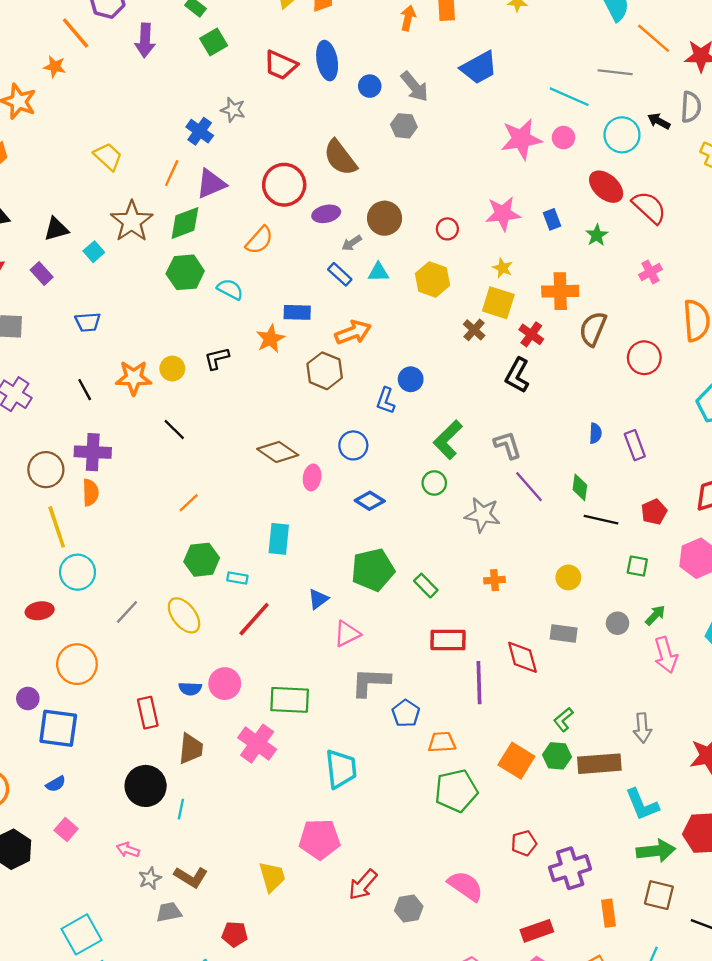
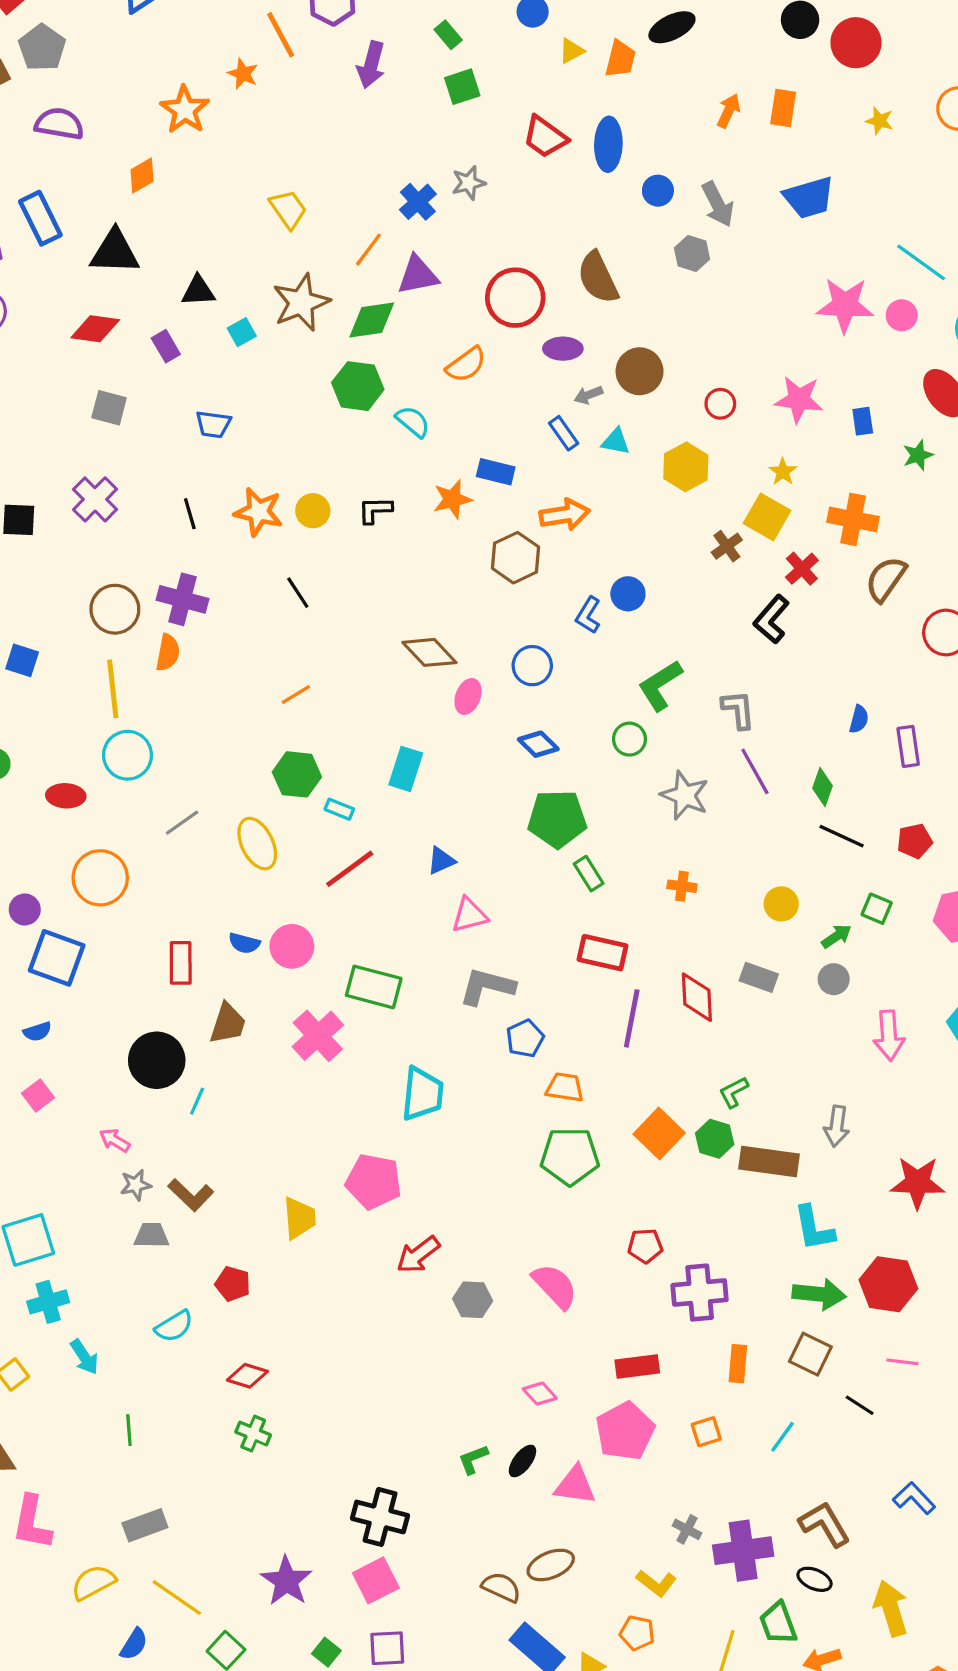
gray star: (233, 110) -> (469, 183), turned 30
green pentagon: (373, 570) -> (557, 819), moved
green arrow: (655, 615) -> (837, 936), moved

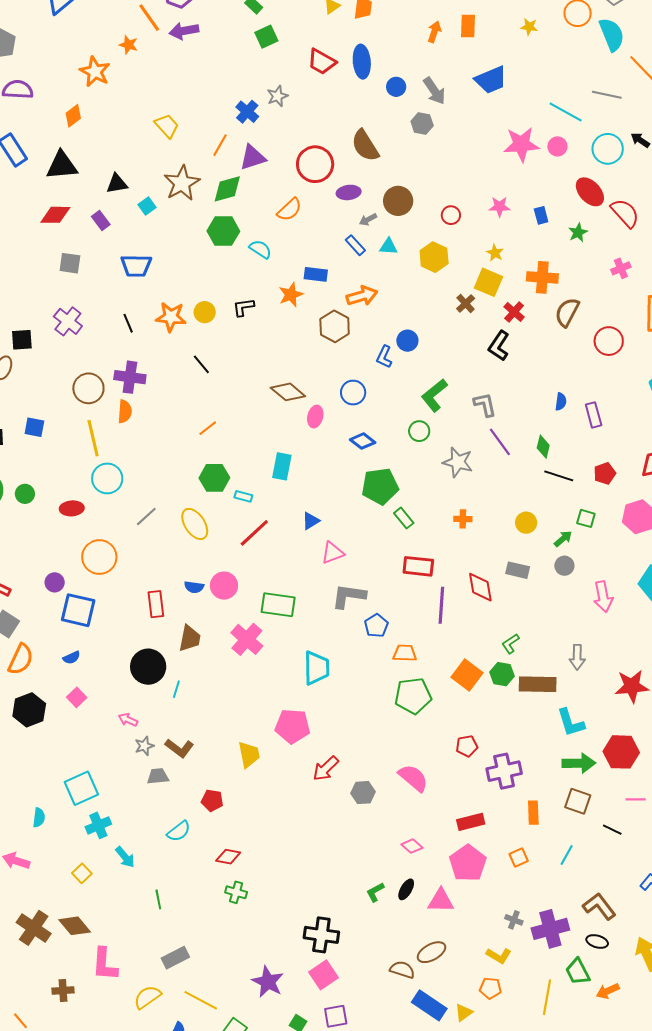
purple arrow: (371, 65) -> (184, 31), moved, turned 72
pink star: (799, 399) -> (500, 207), size x0.7
blue trapezoid: (213, 424) -> (136, 266), size x1.4

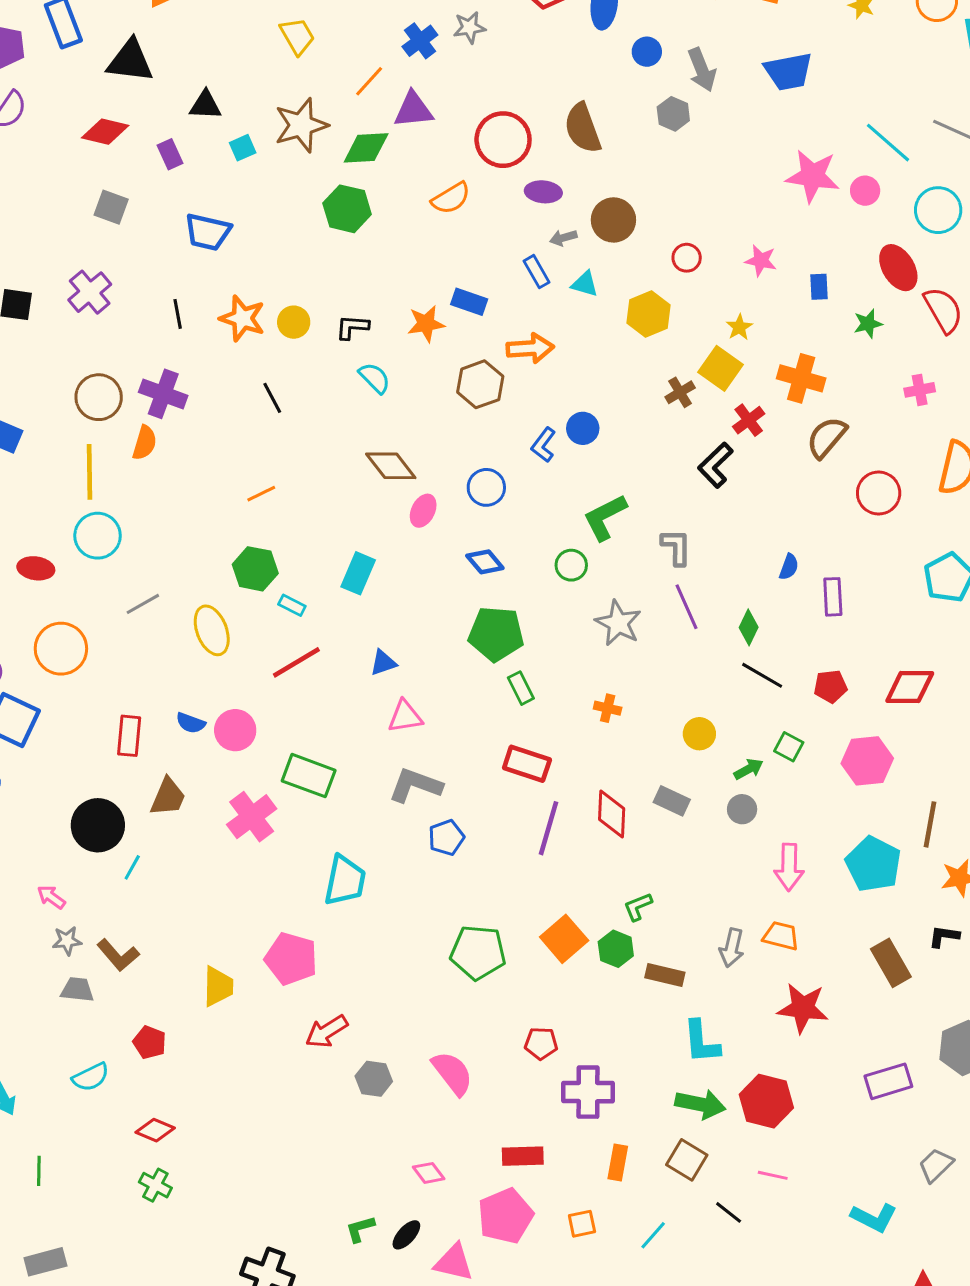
cyan semicircle: (260, 249) -> (375, 378), moved
orange trapezoid: (405, 653) -> (781, 936), moved
brown rectangle: (538, 684) -> (665, 975), size x0.7

